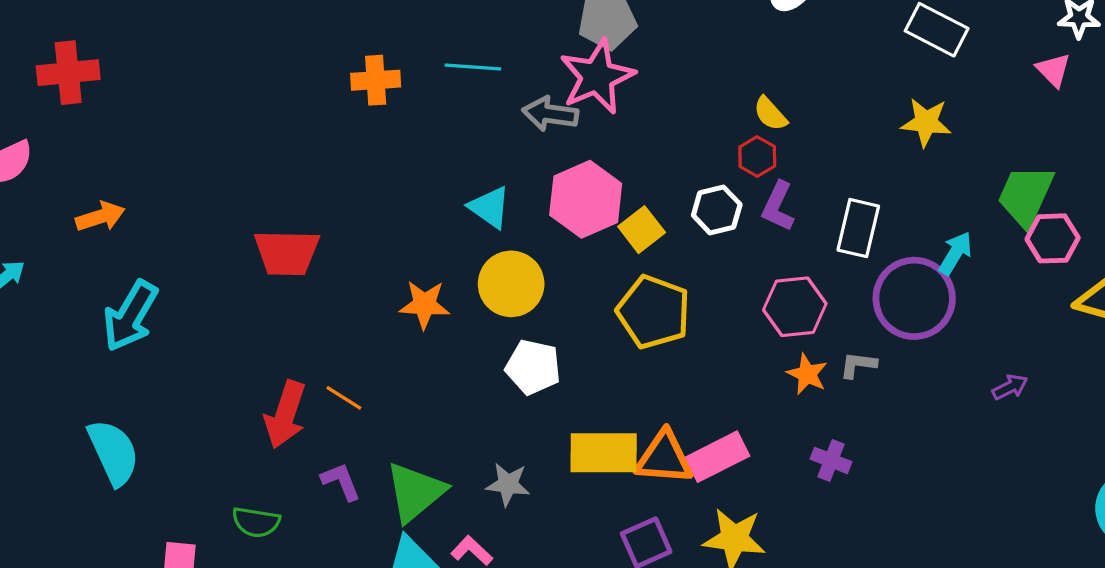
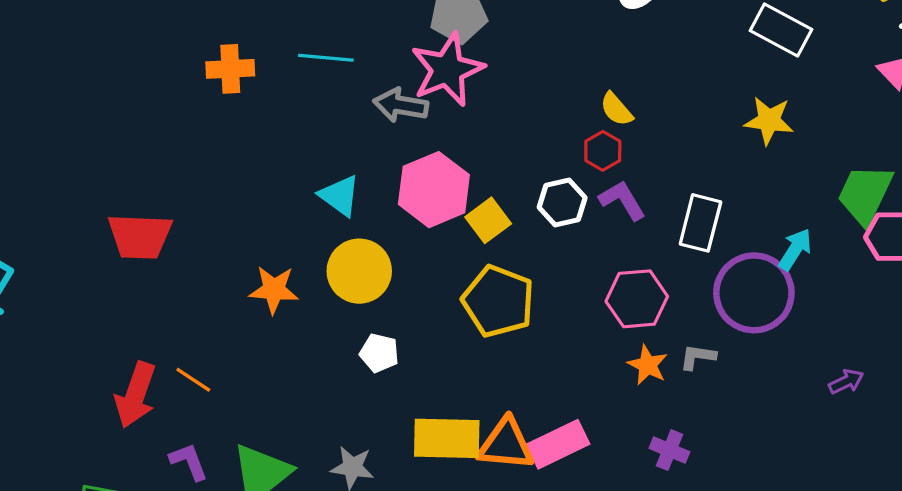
purple L-shape: (778, 206) -> (622, 200), turned 123
white pentagon: (533, 367) -> (379, 353), size x0.7

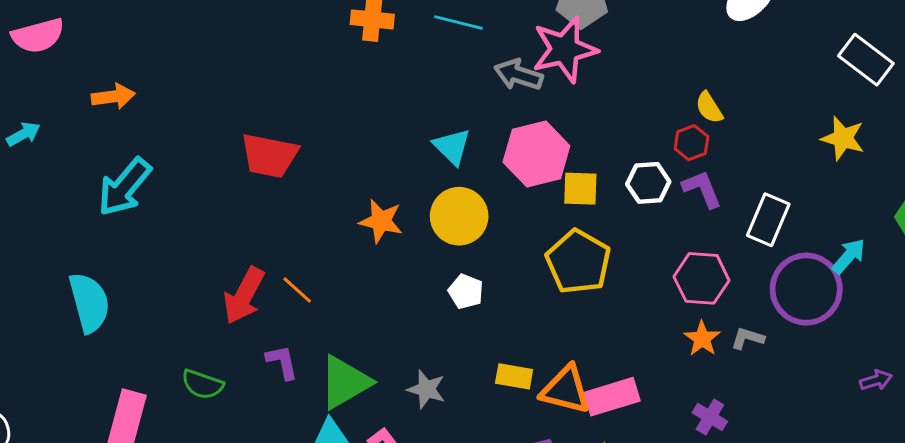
yellow square: (488, 220) -> (580, 189), turned 30
yellow rectangle: (447, 438) -> (514, 376), size x0.6

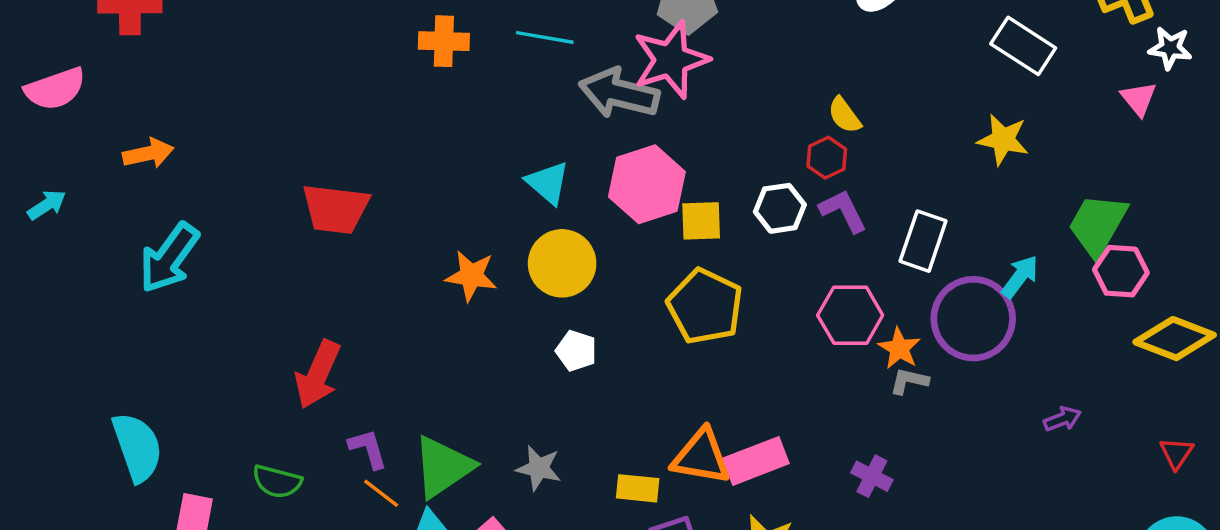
gray arrow: (518, 75) -> (619, 93), size x1.4
orange line: (297, 290) -> (381, 493), moved
cyan semicircle: (89, 303) -> (137, 447), moved
orange star: (702, 339) -> (899, 348), moved
yellow rectangle: (514, 376) -> (638, 488), moved

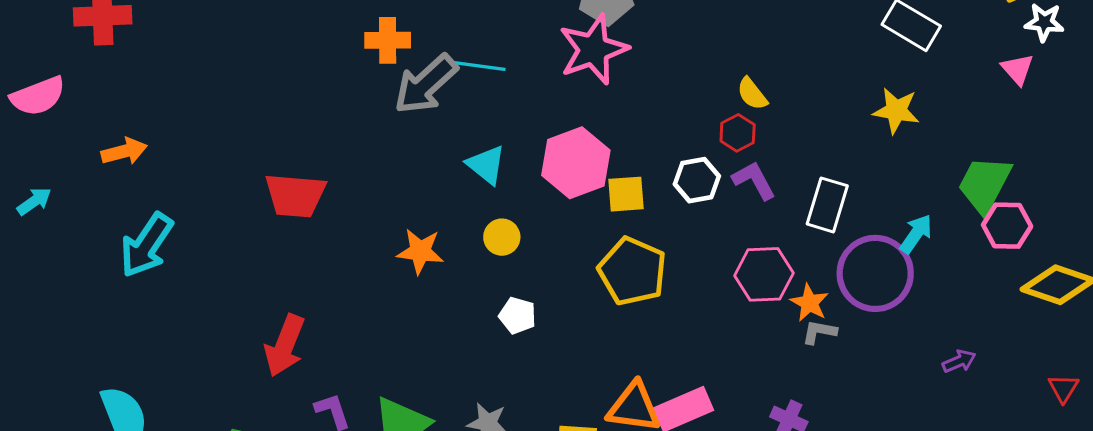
cyan line: (545, 37) -> (479, 66), moved
gray arrow: (619, 93) -> (426, 84), moved, turned -54
yellow circle: (562, 263) -> (502, 237), size x0.6

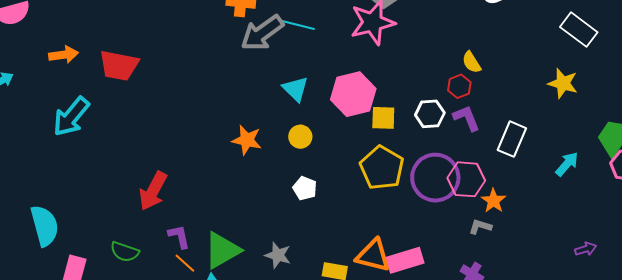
red trapezoid: (295, 195) -> (119, 66), moved
purple circle: (875, 273) -> (435, 178), moved
gray L-shape: (819, 332) -> (480, 227), moved

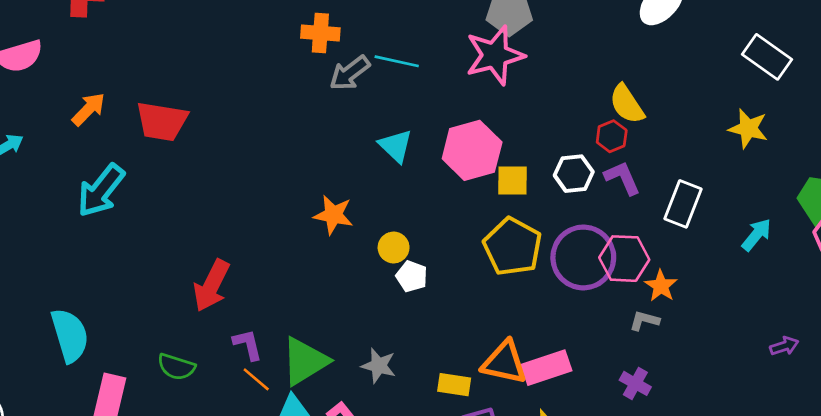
gray arrow: (262, 33) -> (350, 73), size x0.7
orange arrow: (64, 55) -> (88, 109), turned -36
yellow semicircle: (471, 62) -> (627, 104), size x1.4
yellow circle: (300, 137) -> (394, 248), moved

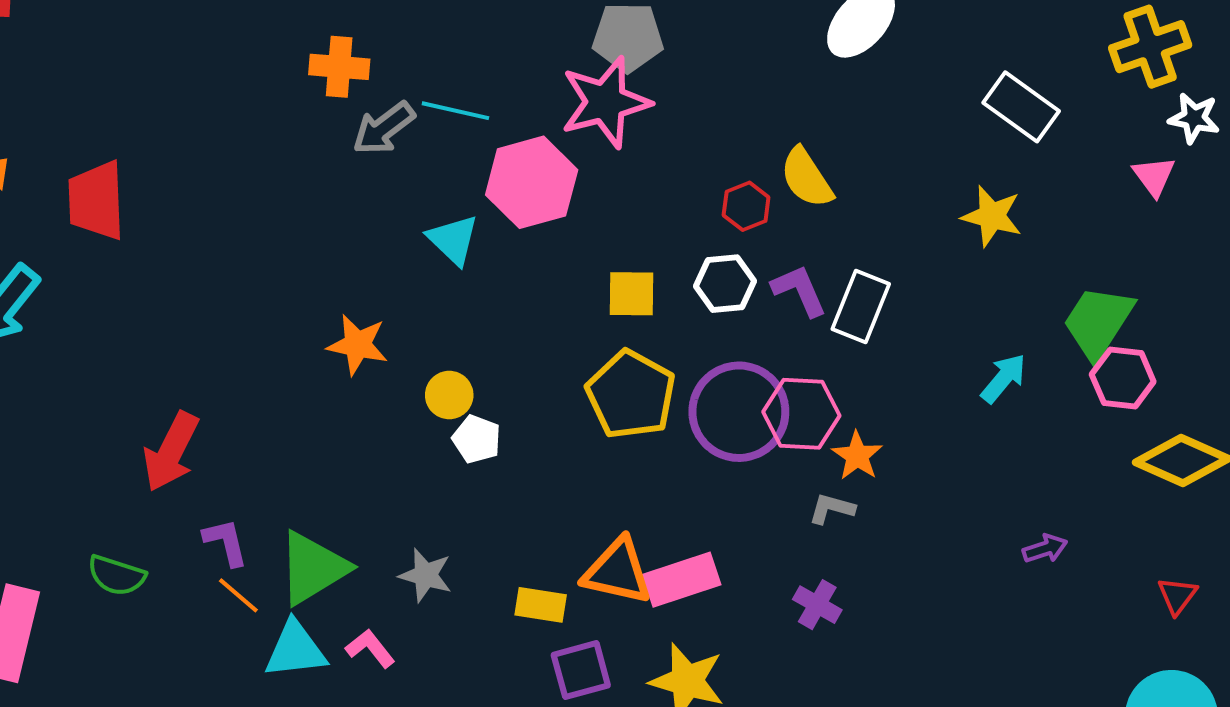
red trapezoid: (162, 121) -> (96, 201), turned 78
red hexagon: (612, 136) -> (746, 206), moved
pink hexagon: (472, 150) -> (532, 182), moved
white rectangle: (683, 204) -> (861, 307), moved

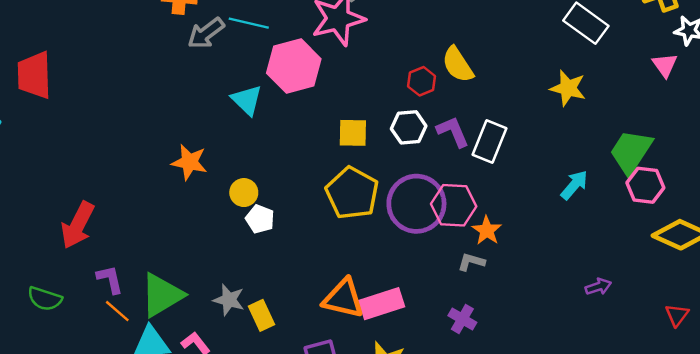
yellow rectangle: (541, 605) -> (261, 315), moved, turned 56

